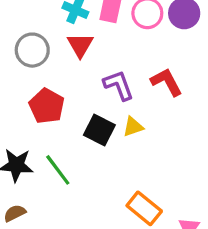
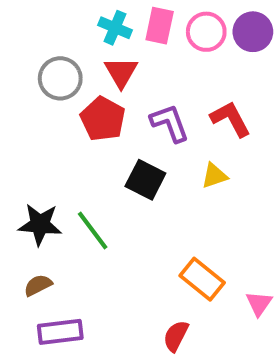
red pentagon: (47, 106) -> (103, 119), moved
yellow triangle: (133, 127) -> (214, 176), moved

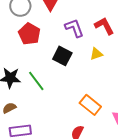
red pentagon: (103, 119) -> (29, 34), moved

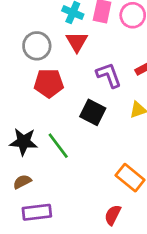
red pentagon: (29, 34) -> (49, 83), turned -30

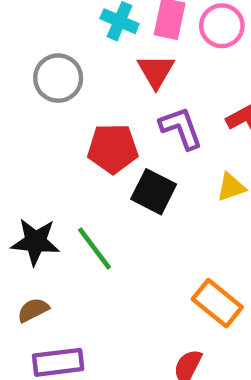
red triangle: (77, 42) -> (156, 71), moved
red pentagon: (49, 83) -> (113, 149), moved

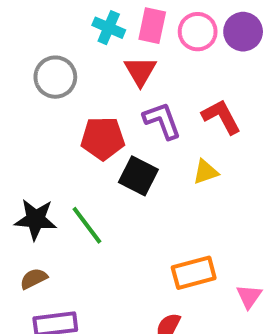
orange rectangle: (217, 303) -> (194, 273), turned -54

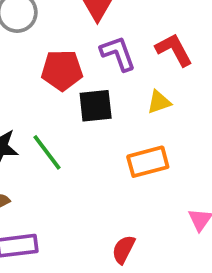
black square: (138, 176) -> (96, 106), turned -33
orange rectangle: (194, 273) -> (148, 162), moved

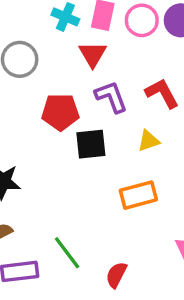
green line: (47, 152) -> (67, 253), moved

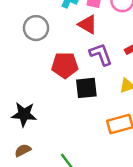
red triangle: (93, 54) -> (88, 24), turned -30

